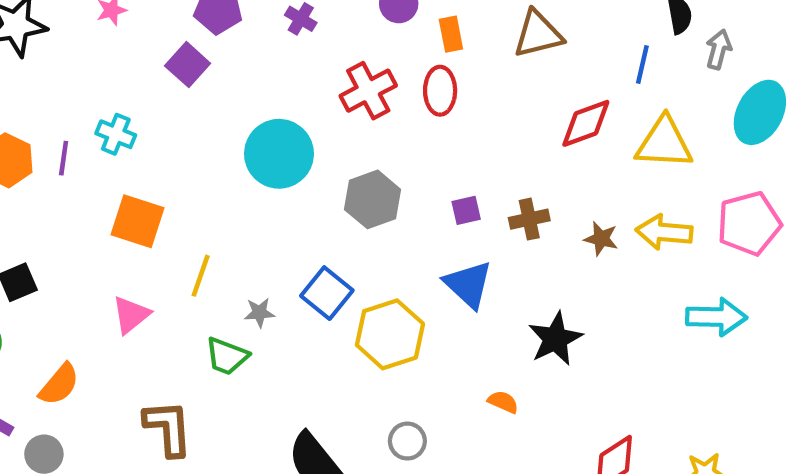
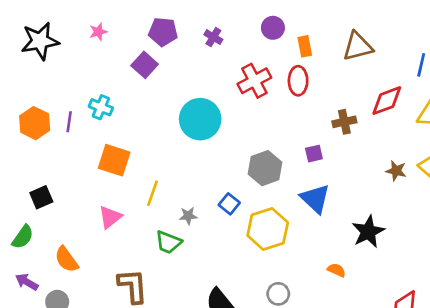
gray hexagon: (373, 199) -> (265, 168), moved
brown cross: (529, 219) -> (344, 122), moved
blue square: (327, 293) -> (229, 204), size x0.7
orange semicircle: (59, 384) -> (66, 259), turned 104

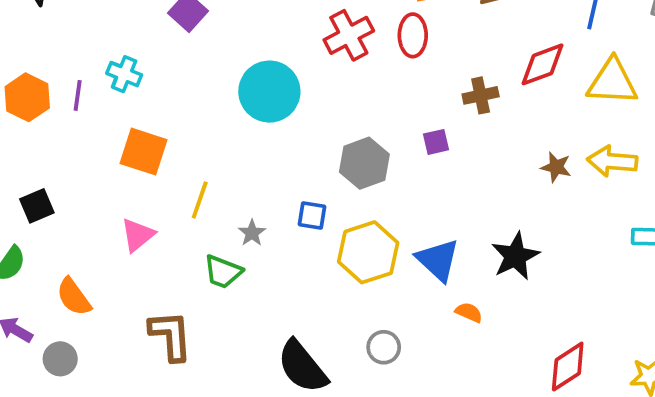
blue triangle: (315, 199) -> (438, 260), moved
blue square: (229, 204) -> (312, 216), turned -30
gray star: (188, 216) -> (252, 233), turned -30

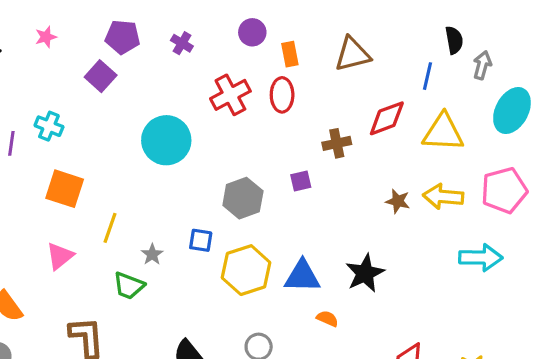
blue triangle: (438, 260) -> (302, 276), turned -42

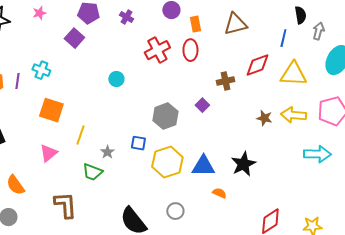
cyan circle: (166, 140) -> (116, 79), size x0.5
purple square: (301, 181) -> (202, 105), turned -32

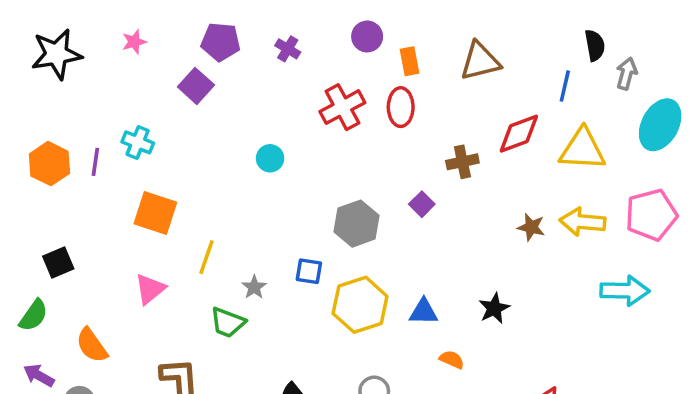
black star: (243, 164) -> (494, 308), size x0.7
blue triangle: (203, 166) -> (424, 312), size x0.7

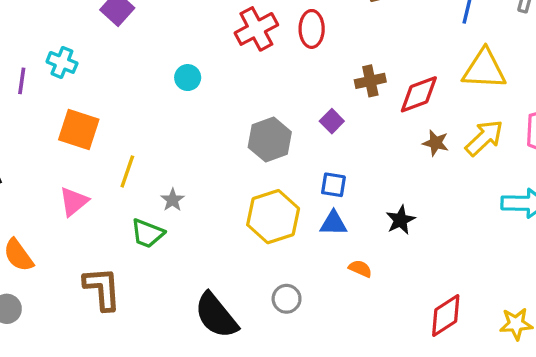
red diamond: (519, 134) -> (419, 94), moved
yellow arrow: (582, 222) -> (484, 138), turned 132
blue square: (309, 271) -> (333, 185), moved

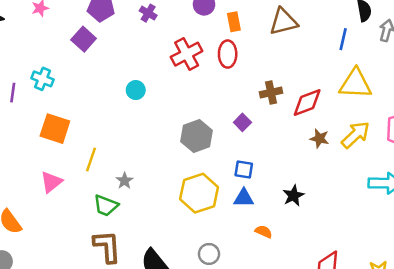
brown L-shape: (102, 289) -> (107, 247), moved

